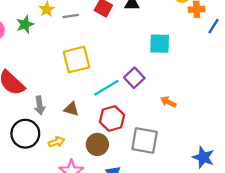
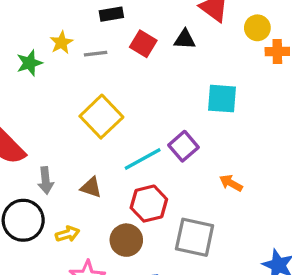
yellow square: (77, 60) -> (101, 117), turned -32

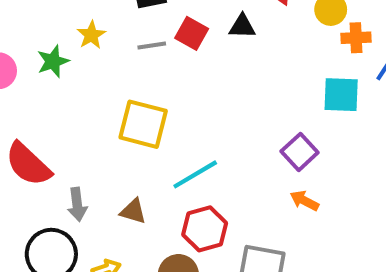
gray line: (96, 54) -> (152, 45), moved
cyan square: (222, 99) -> (341, 95), moved
yellow square: (101, 117) -> (143, 124), turned -30
purple square: (183, 146) -> (300, 152), moved

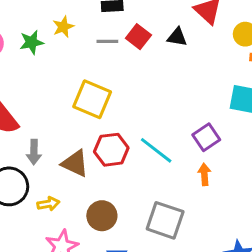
cyan line: (195, 174) -> (156, 150), moved, turned 60
orange arrow: (304, 201) -> (204, 174), turned 50
brown triangle: (133, 211) -> (75, 163), size x1.4
red hexagon: (205, 229) -> (111, 150), moved

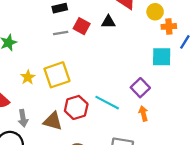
yellow star: (63, 27) -> (28, 77), moved
yellow square: (92, 99) -> (57, 75), turned -32

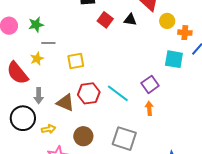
yellow circle: (155, 12) -> (167, 21), moved
gray line: (61, 33) -> (48, 43), moved
yellow square: (57, 75) -> (76, 61), size x0.7
yellow star: (28, 77) -> (37, 59), moved

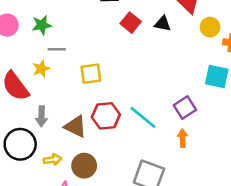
brown circle: (83, 136) -> (84, 166), moved

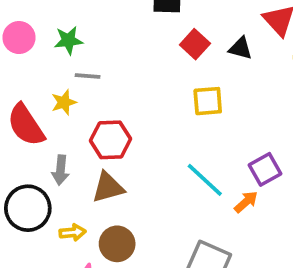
yellow square: (91, 74) -> (208, 101), moved
red hexagon: (106, 116) -> (111, 140), moved
brown triangle: (75, 126) -> (108, 187), turned -45
orange arrow: (183, 138) -> (246, 202), moved, turned 48

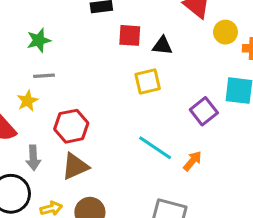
green star: (68, 40) -> (39, 40), moved
red square: (195, 44) -> (130, 35), turned -30
black triangle: (240, 48) -> (162, 46), moved
purple square: (265, 169) -> (204, 111), moved

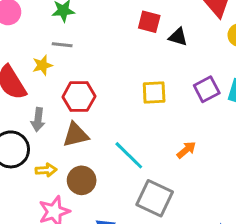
yellow square: (148, 81) -> (154, 92), moved
purple square: (204, 111) -> (207, 89), moved
cyan line: (155, 148) -> (129, 155), moved

